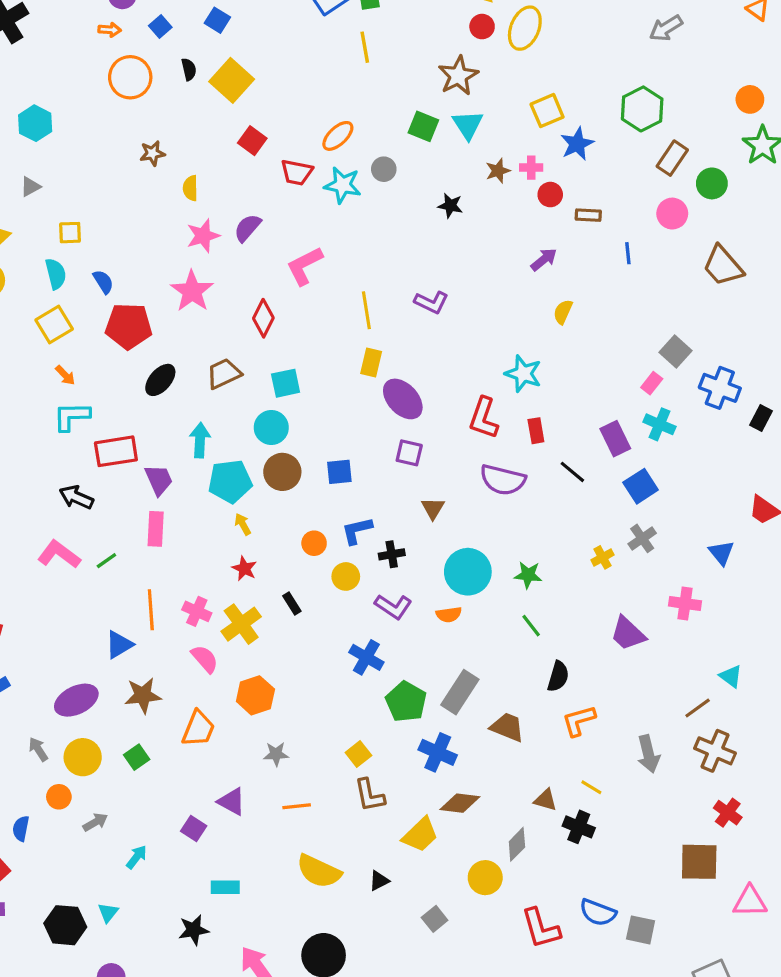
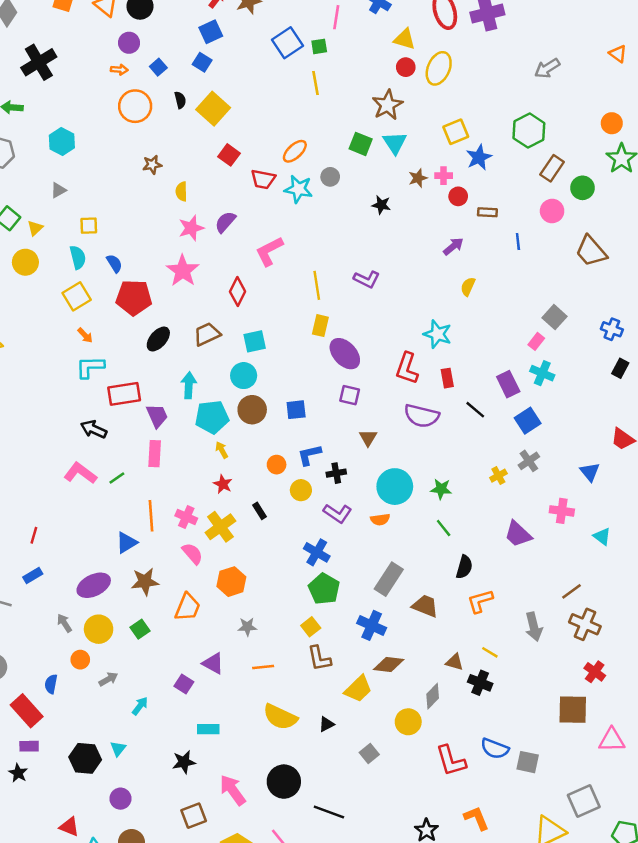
blue cross: (720, 388) -> (612, 329), moved, size x0.7
cyan triangle: (731, 676) -> (602, 536), moved
green pentagon: (406, 702) -> (324, 589), moved

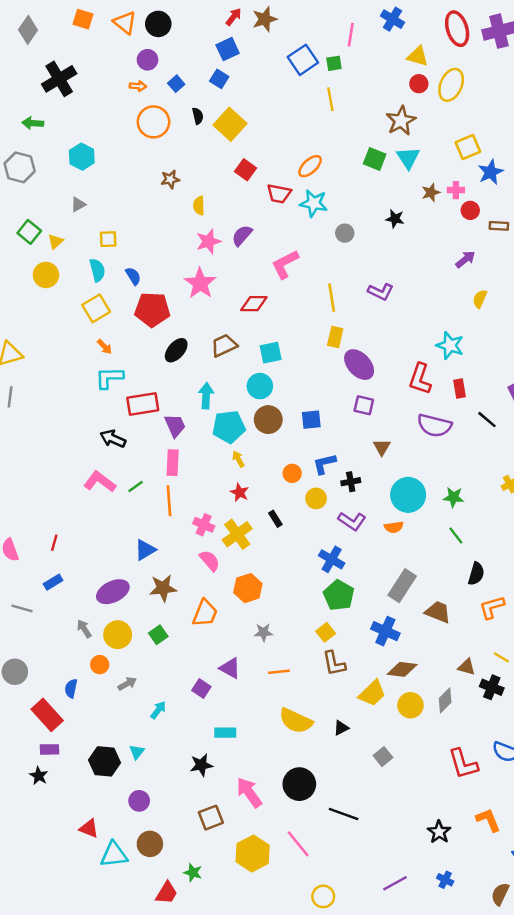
gray circle: (330, 177) -> (345, 233), moved
red diamond: (238, 291) -> (254, 304), turned 64
orange line: (151, 516) -> (169, 501), moved
yellow circle: (408, 722) -> (410, 705), moved

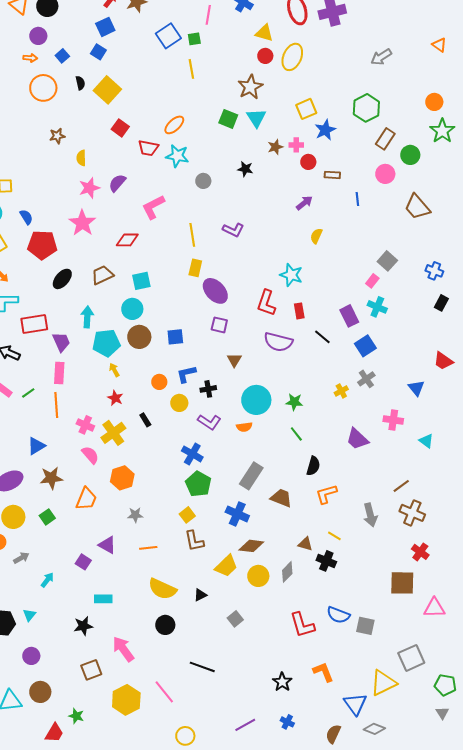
black circle: (299, 784) -> (165, 625), moved, size x0.7

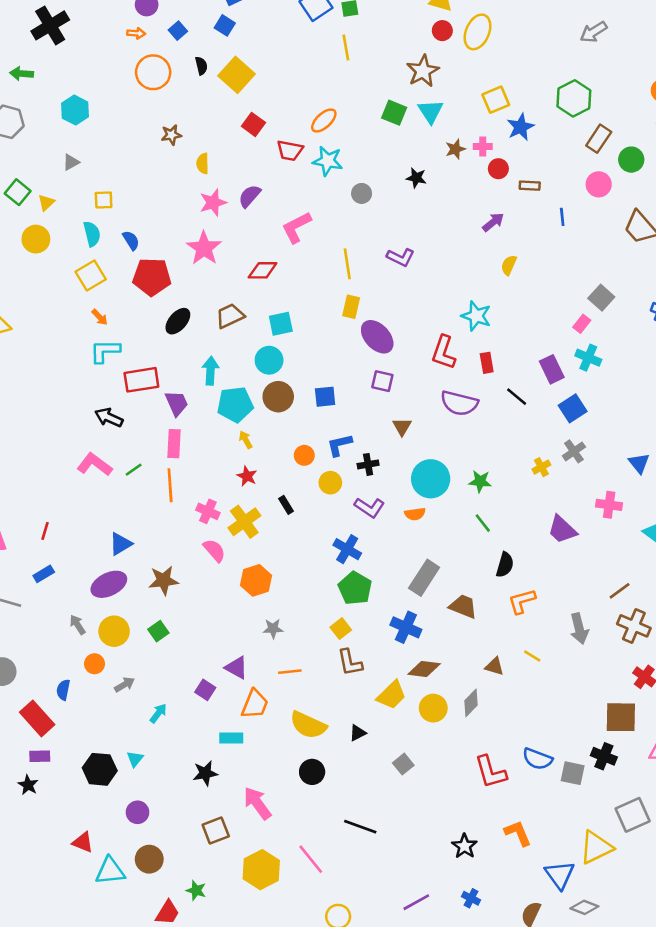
blue triangle: (36, 446) -> (121, 544), moved
orange trapezoid: (86, 499) -> (255, 704), moved
black cross: (326, 561) -> (604, 756), moved

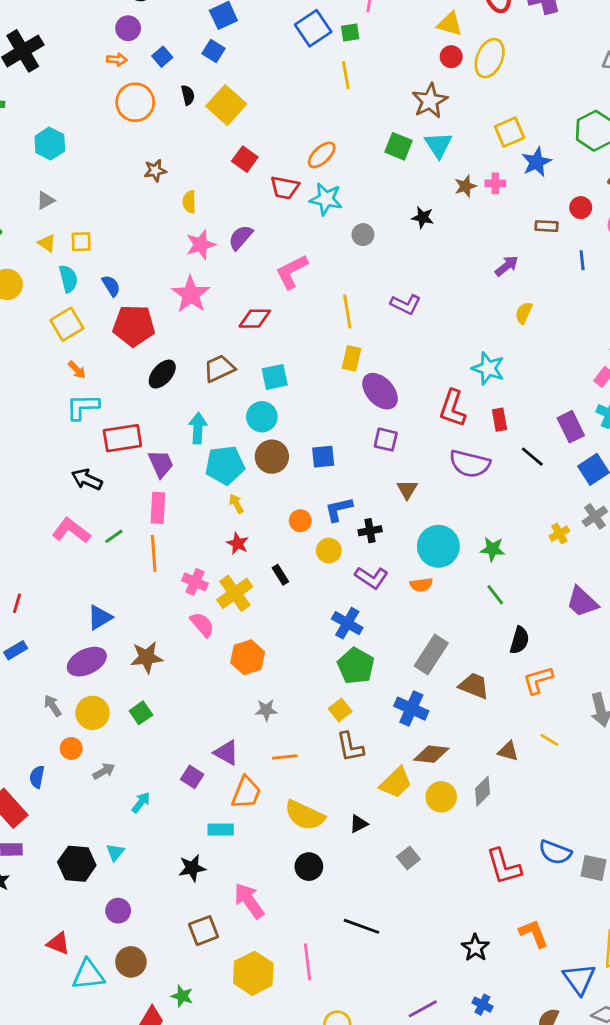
red circle: (498, 169) -> (581, 208), moved
yellow triangle: (46, 203) -> (47, 243), moved, turned -42
pink line: (311, 859) -> (307, 962), turned 32

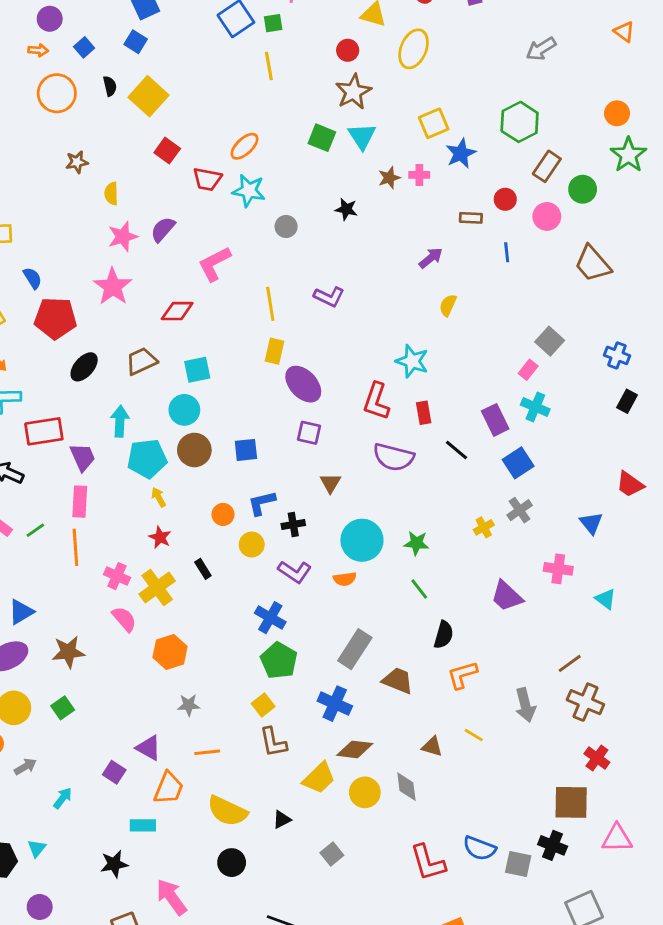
red circle: (451, 57) -> (348, 50), moved
gray diamond: (482, 791) -> (406, 787), turned -52

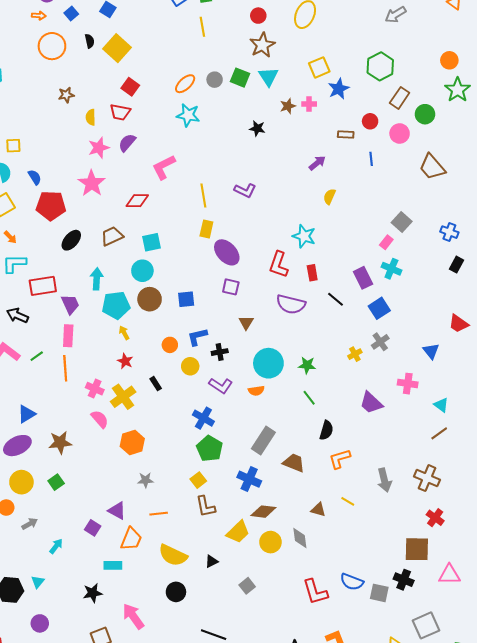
red trapezoid: (207, 179) -> (120, 112), moved
gray circle: (286, 226) -> (215, 80), moved
brown line: (570, 663) -> (439, 433), moved

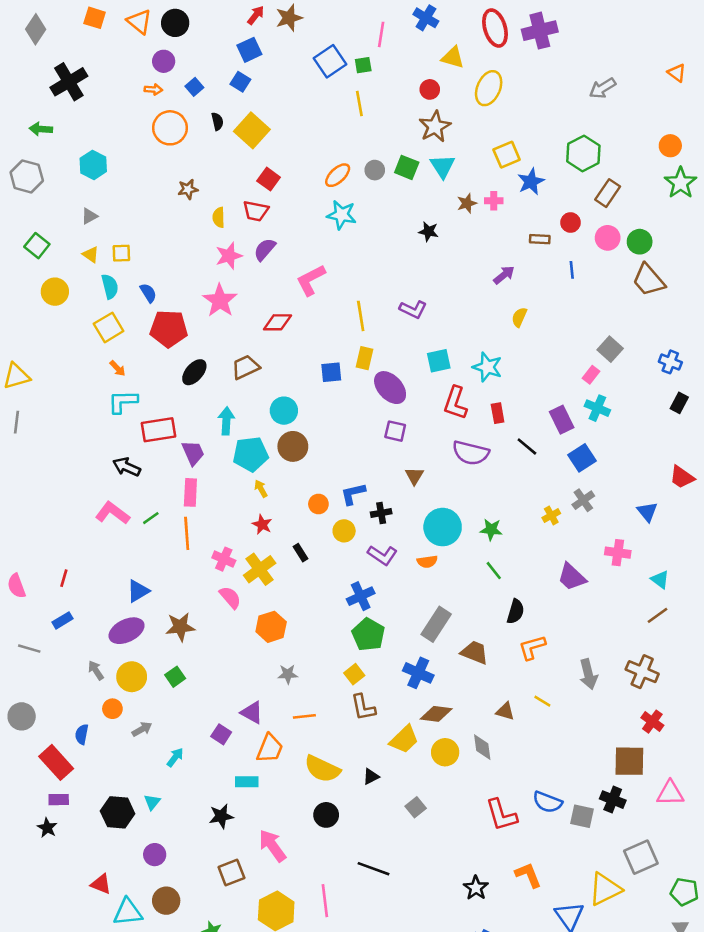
green circle: (425, 114) -> (640, 242), moved
cyan square: (152, 242) -> (439, 361), moved
blue square: (186, 299) -> (331, 372), moved
blue cross: (203, 418) -> (361, 596), turned 35

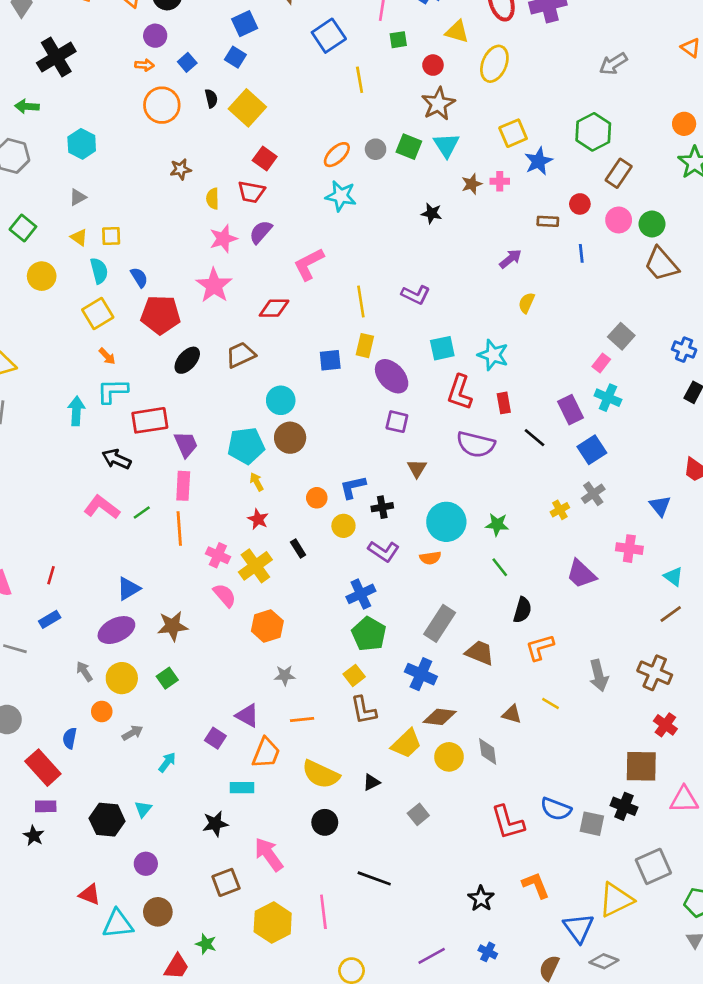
green square: (363, 65) -> (398, 40), moved
cyan arrow: (226, 421) -> (76, 411), moved

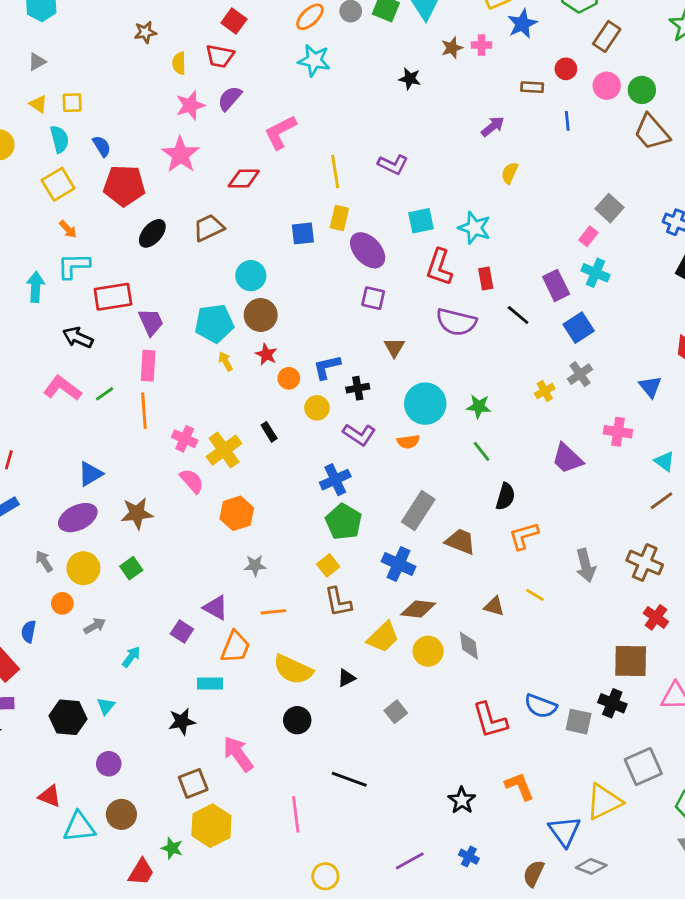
red star: (258, 519) -> (266, 354), moved
yellow hexagon: (273, 923) -> (211, 826), moved

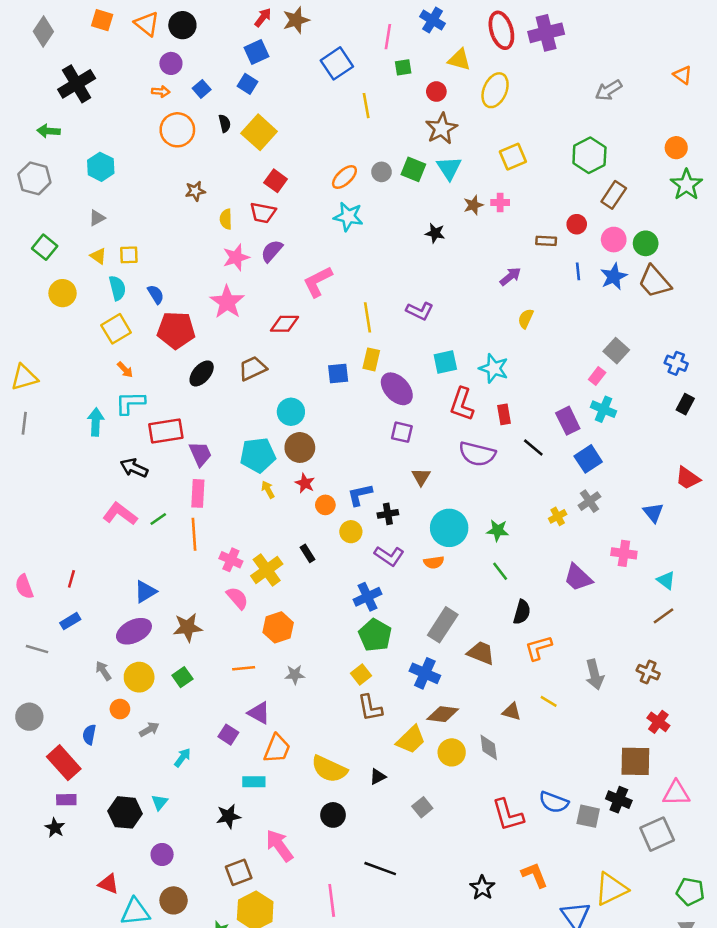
blue star: (522, 24) -> (614, 277), moved
brown cross: (645, 563) -> (648, 672), size x0.7
orange line: (273, 612) -> (244, 668), moved
gray square: (643, 767) -> (657, 834), moved

